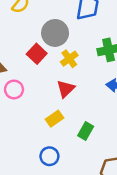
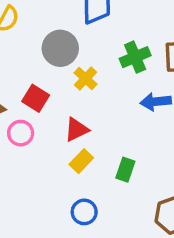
red square: (37, 54) -> (36, 98), moved
red triangle: (66, 89) -> (76, 129), moved, turned 30

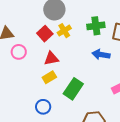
red square: (36, 98) -> (45, 34), moved
green rectangle: (125, 170) -> (73, 89), size x1.5

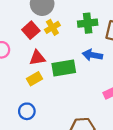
green rectangle: (73, 89) -> (64, 68), moved, turned 45

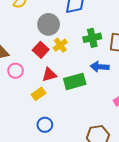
yellow rectangle: (34, 79) -> (39, 94), moved

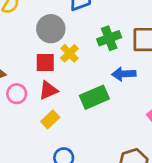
red square: (41, 50) -> (45, 63), turned -35
red triangle: (49, 75) -> (48, 90), moved

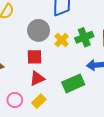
yellow cross: (70, 53) -> (62, 40), moved
pink circle: (17, 94) -> (15, 100), moved

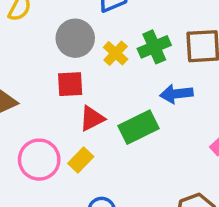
red triangle: (37, 78) -> (92, 118), moved
pink circle: (15, 100) -> (39, 160), size x1.5

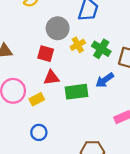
green cross: (154, 47) -> (101, 49), turned 36
blue arrow: (176, 94) -> (105, 80), turned -48

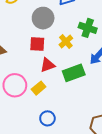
yellow cross: (78, 45) -> (66, 41), moved

